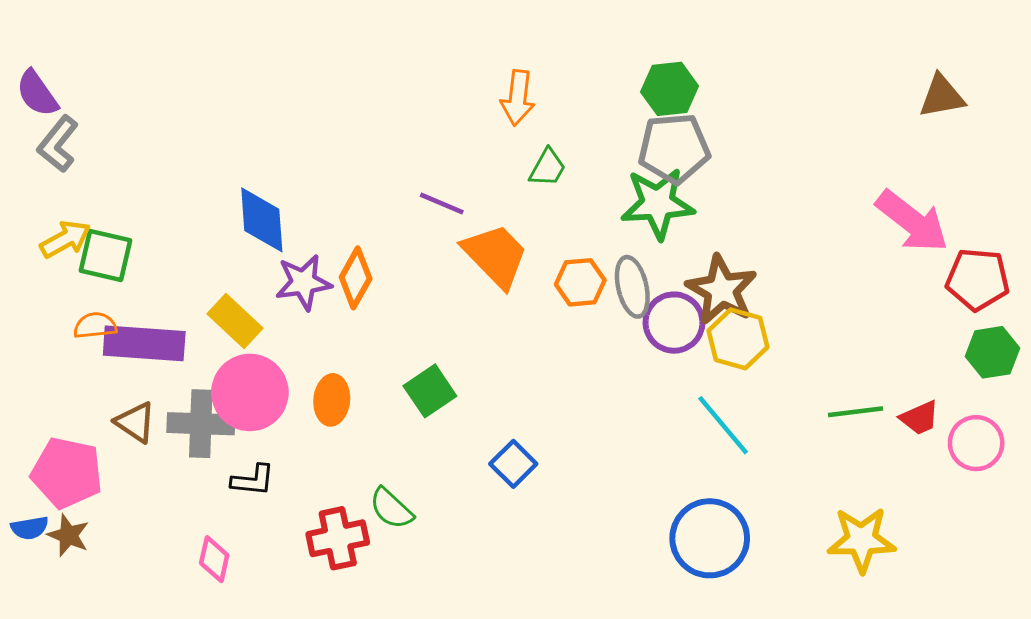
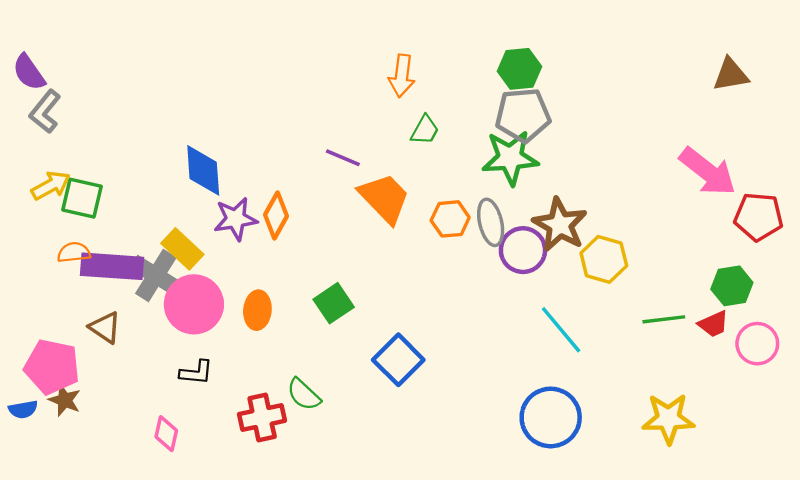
yellow hexagon: (738, 339) -> (604, 259), moved
green hexagon: (992, 352) -> (732, 286), moved
gray cross: (201, 424) -> (156, 275), moved, turned 30
blue square: (513, 464) -> (398, 360), size x1.4
brown star: (68, 535) -> (65, 400), moved

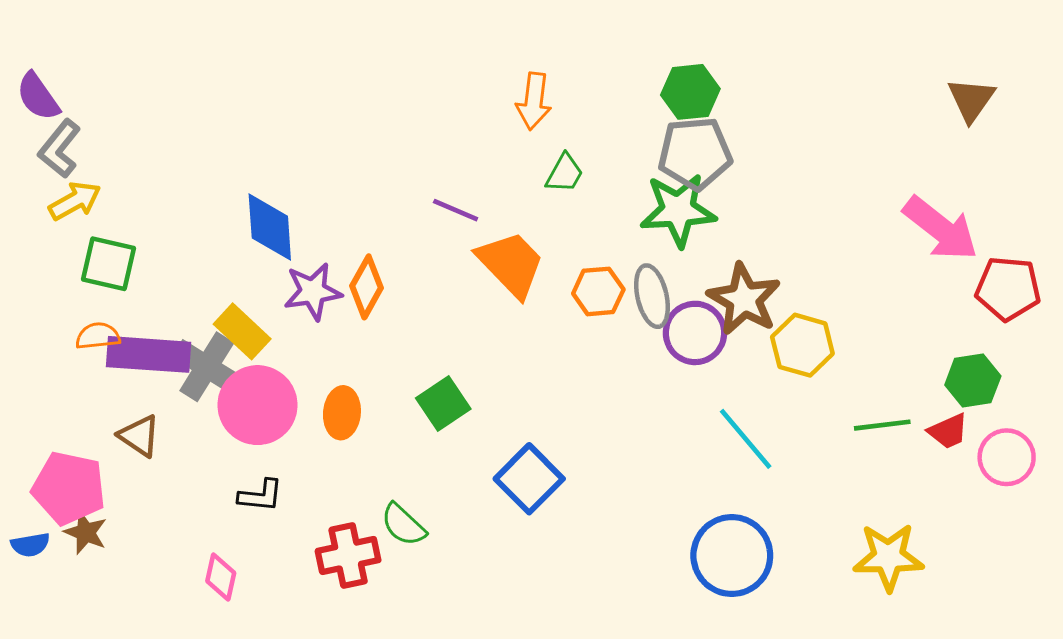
brown triangle: (731, 75) -> (971, 100), turned -45
yellow arrow: (51, 185) -> (75, 201), moved

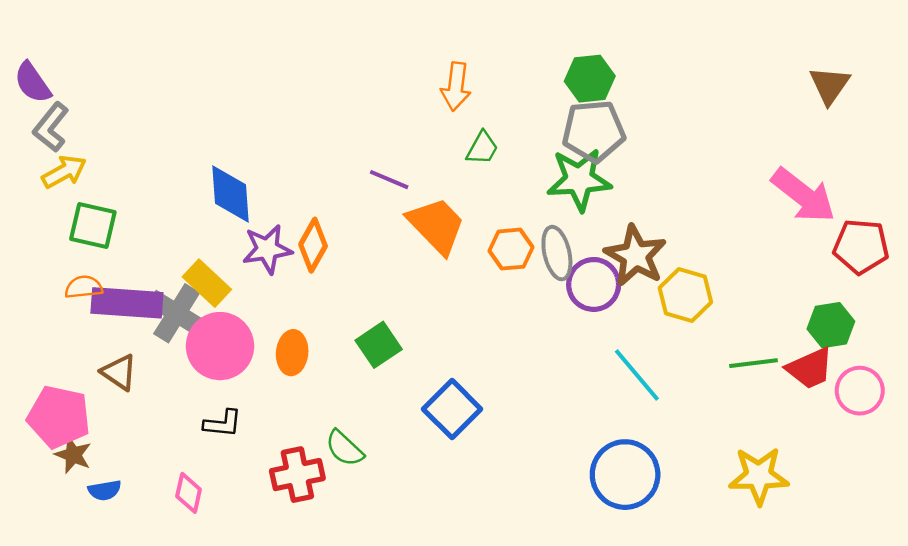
red trapezoid: (948, 431) -> (810, 368), size x1.4
blue semicircle: (30, 545) -> (105, 490), moved

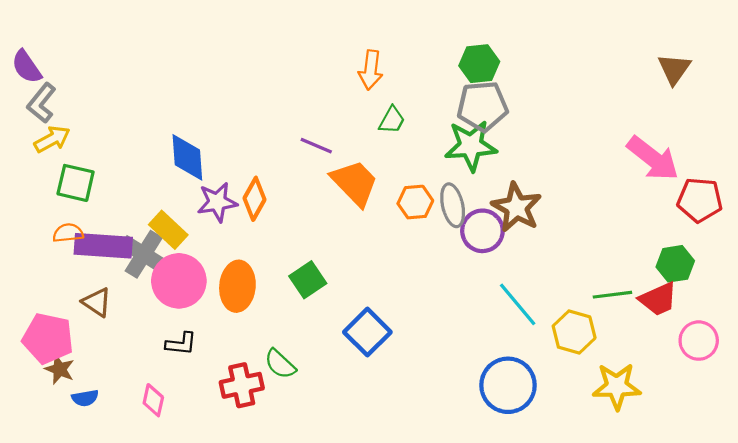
yellow hexagon: (685, 295) -> (574, 332), moved
orange ellipse: (292, 353) -> (237, 286), size x1.4
pink circle: (860, 391) -> (699, 341), moved

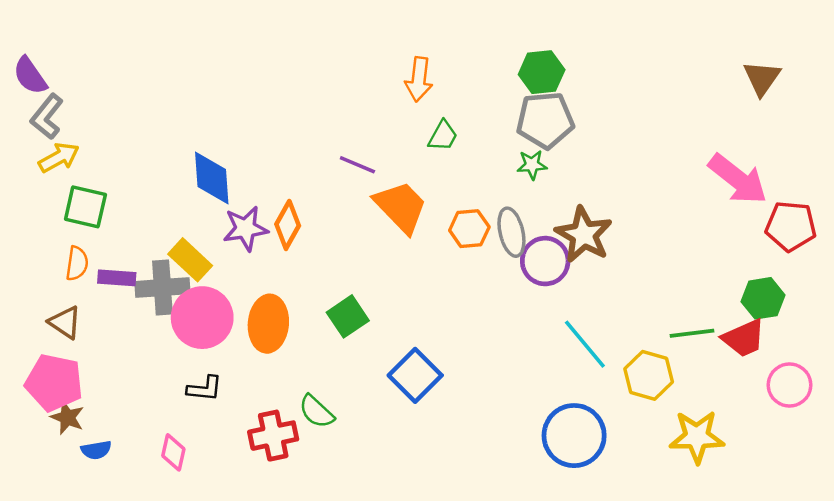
green star: (471, 146) -> (532, 165), size x0.5
orange semicircle: (68, 233) -> (77, 263), turned 104
purple rectangle: (103, 246) -> (117, 278), size x0.6
gray cross: (144, 254) -> (162, 288), turned -36
brown triangle: (97, 302) -> (65, 322), moved

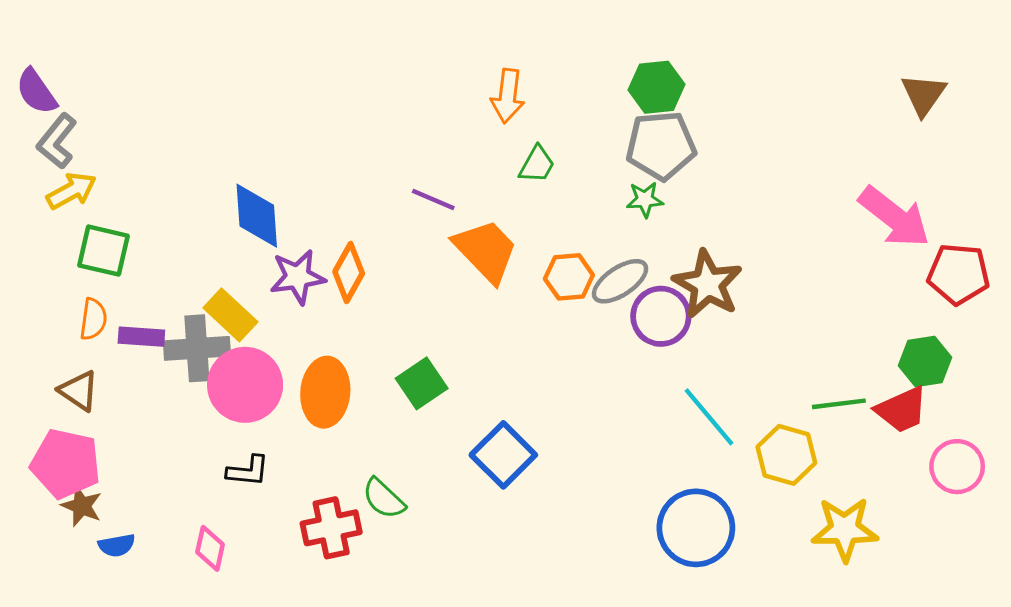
gray ellipse: (511, 232) -> (620, 281), turned 69

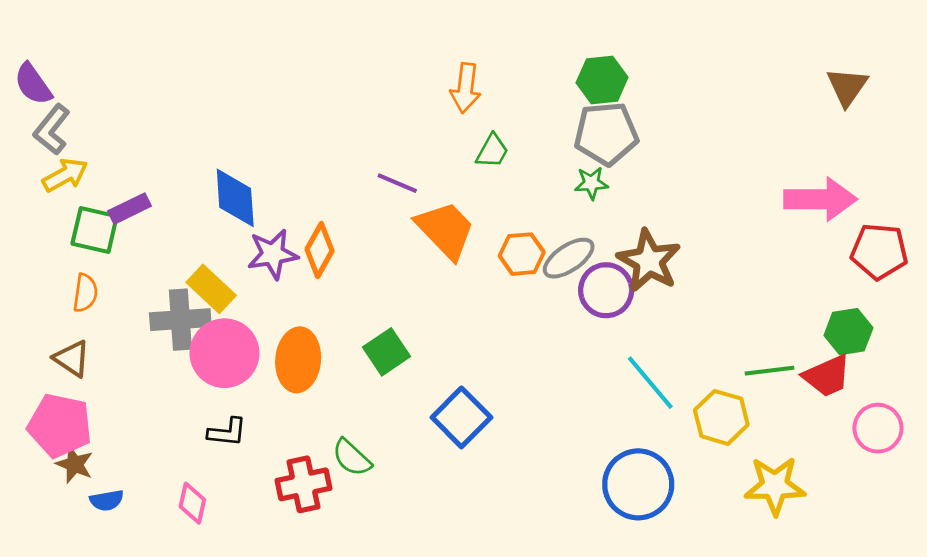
pink arrow: (894, 217) -> (820, 199), turned -38
purple rectangle: (141, 337) -> (129, 209), moved, turned -30

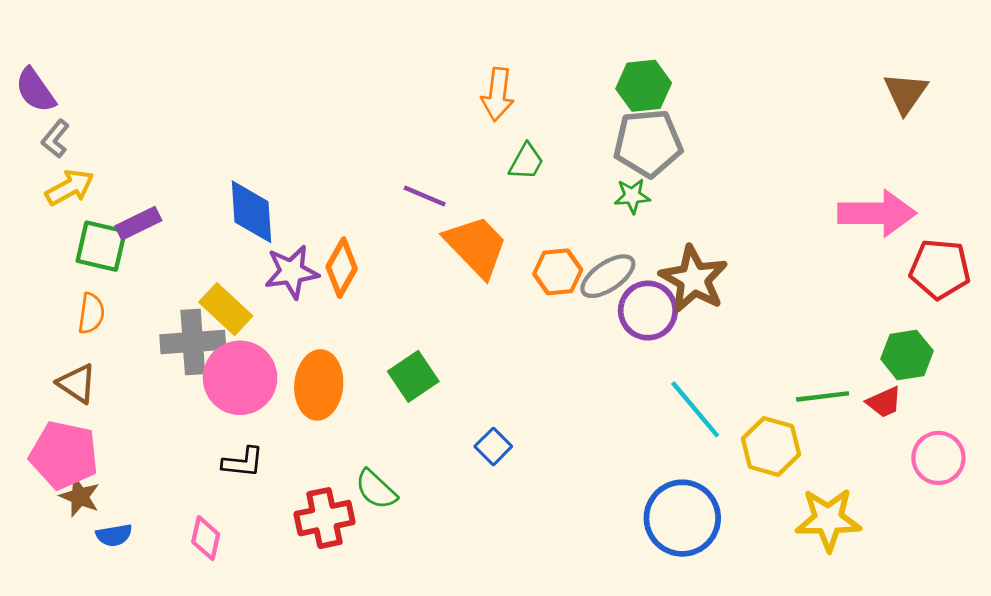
gray L-shape: (52, 130) -> (55, 139), size x0.7
red trapezoid: (827, 376) -> (884, 402), size x0.7
blue square: (461, 417) -> (493, 446), size x0.6

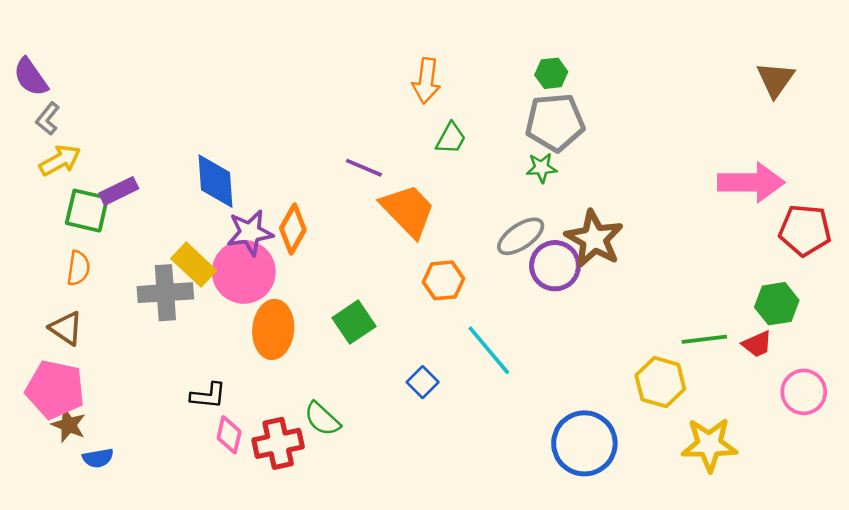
green hexagon: (644, 86) -> (551, 73), size x0.7
orange hexagon: (558, 272) -> (443, 280), moved
pink circle: (240, 378) -> (244, 272), moved
cyan line: (695, 409) -> (489, 350), moved
pink diamond: (206, 538) -> (229, 435), moved

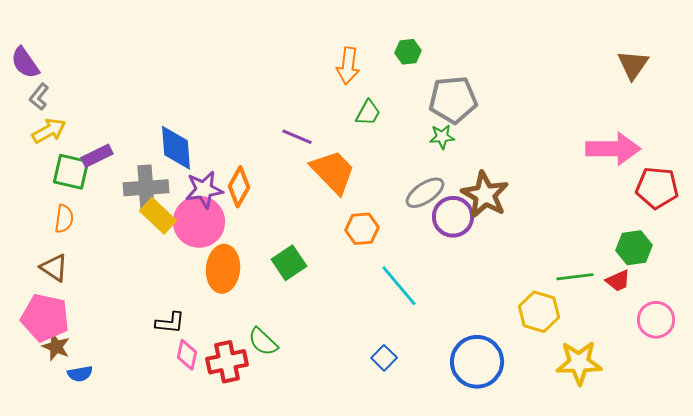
green hexagon: (551, 73) -> (408, 52), moved
gray cross: (165, 293) -> (146, 188), moved
blue square: (423, 382) -> (384, 358), moved

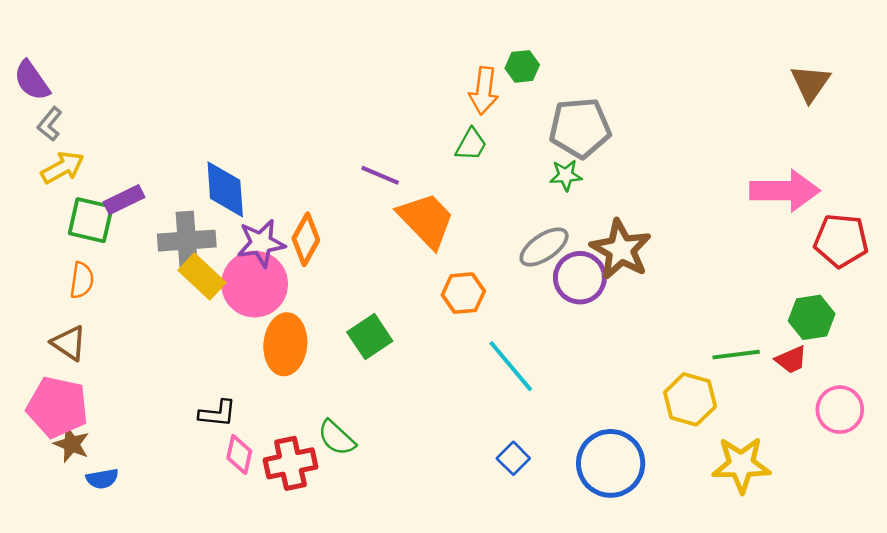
orange arrow: (348, 66) -> (484, 91), moved
blue square: (384, 358) -> (513, 458), moved

